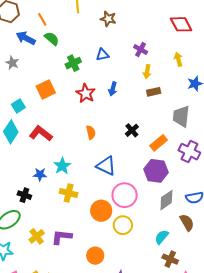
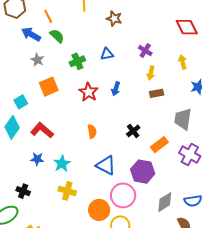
gray star: (12, 63) -> (37, 60), moved
purple hexagon: (156, 171) -> (143, 172), moved
blue star: (40, 174) -> (37, 159), moved

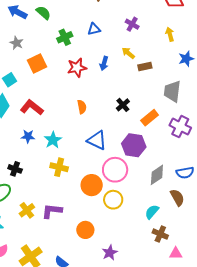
gray star: (37, 60) -> (17, 43), moved
yellow arrow: (151, 73) -> (128, 53), moved, turned 120
red star: (88, 92) -> (77, 68), turned 30

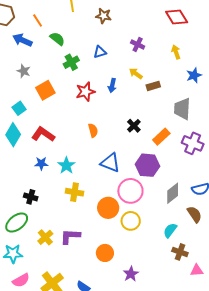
green semicircle: (43, 13) -> (57, 39), moved

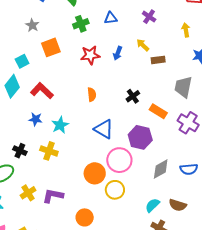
orange rectangle: (161, 137) -> (158, 111), turned 66
yellow cross: (74, 192) -> (49, 151), moved
brown semicircle: (194, 214) -> (178, 205), moved, turned 132

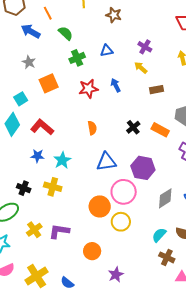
yellow arrow: (143, 45) -> (141, 68), moved
blue arrow: (118, 53) -> (116, 85), turned 136
orange rectangle: (158, 111) -> (160, 130), moved
blue triangle: (104, 129) -> (106, 162), turned -35

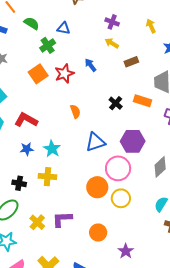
blue triangle: (107, 51) -> (64, 28), moved, turned 32
orange square: (49, 83) -> (38, 74), moved

